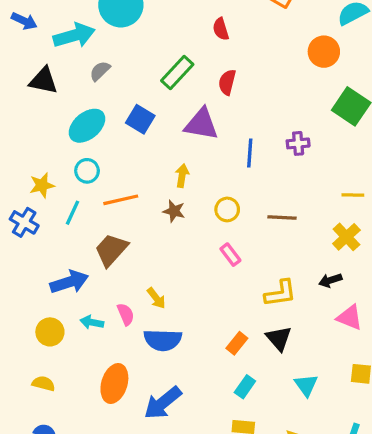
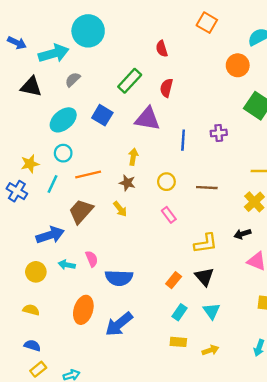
yellow arrow: (156, 298) -> (120, 209), moved
cyan triangle: (306, 385) -> (212, 311), moved

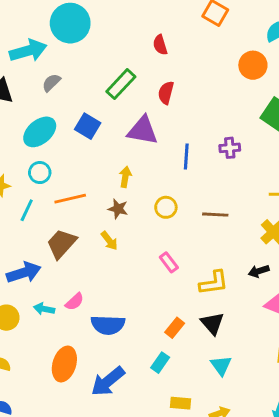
pink rectangle: (169, 215) -> (169, 262), moved
pink semicircle: (92, 259) -> (75, 302), turned 70
cyan rectangle: (180, 312) -> (160, 363), moved

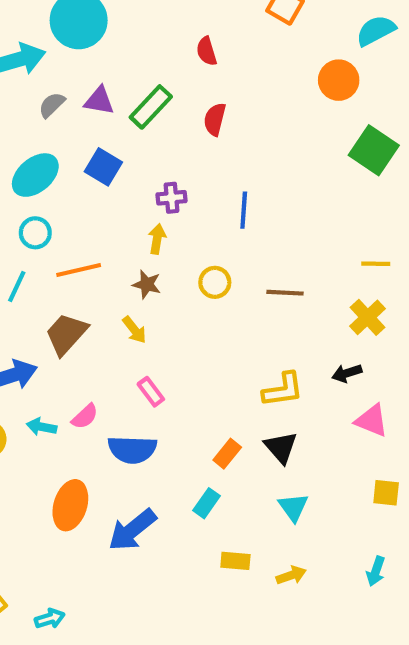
purple triangle: (143, 130) -> (99, 101), moved, size x0.7
purple cross: (230, 148) -> (171, 198), moved
pink rectangle: (169, 262) -> (151, 392), moved

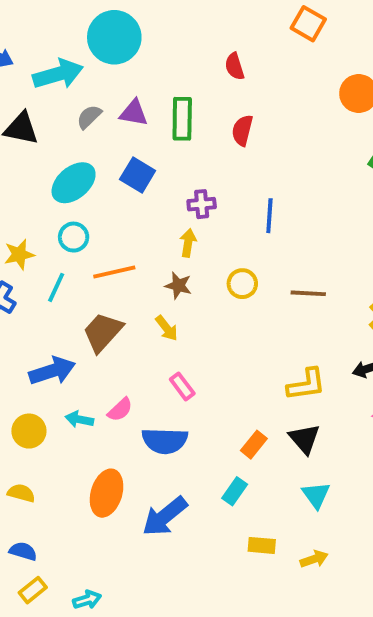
green rectangle: (151, 107) -> (182, 119), turned -42

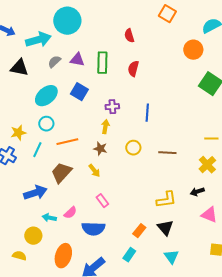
yellow circle: (29, 431) -> (33, 236), moved

